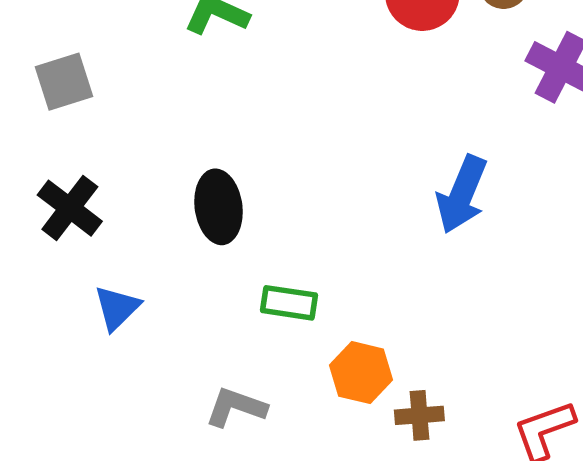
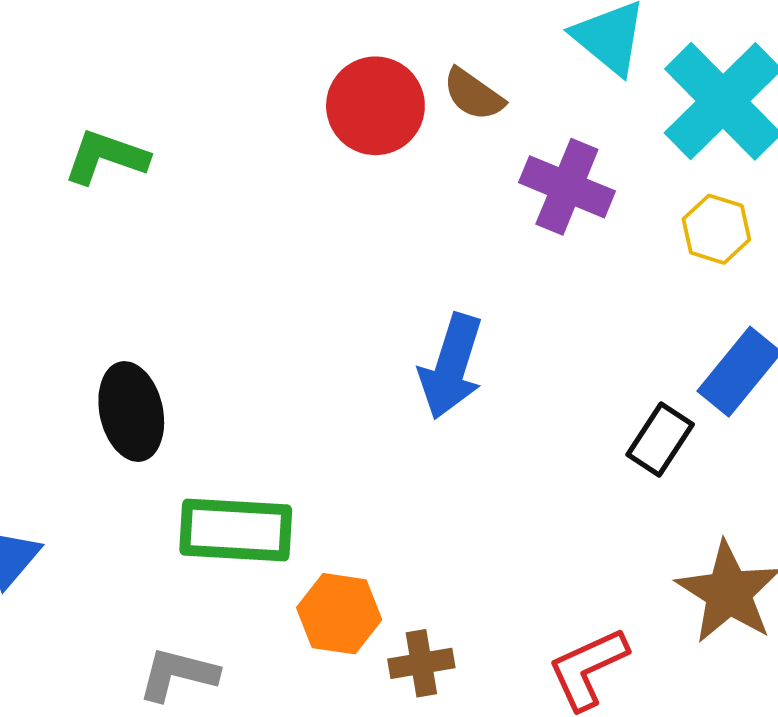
green rectangle: (289, 303) -> (236, 530), size x1.5

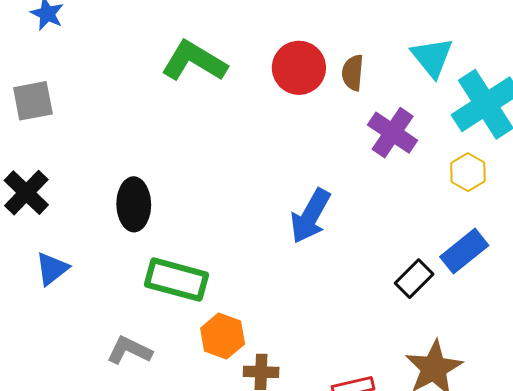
brown semicircle: (473, 94) -> (353, 73), turned 48
green L-shape: (106, 157) -> (194, 61), moved, size x1.4

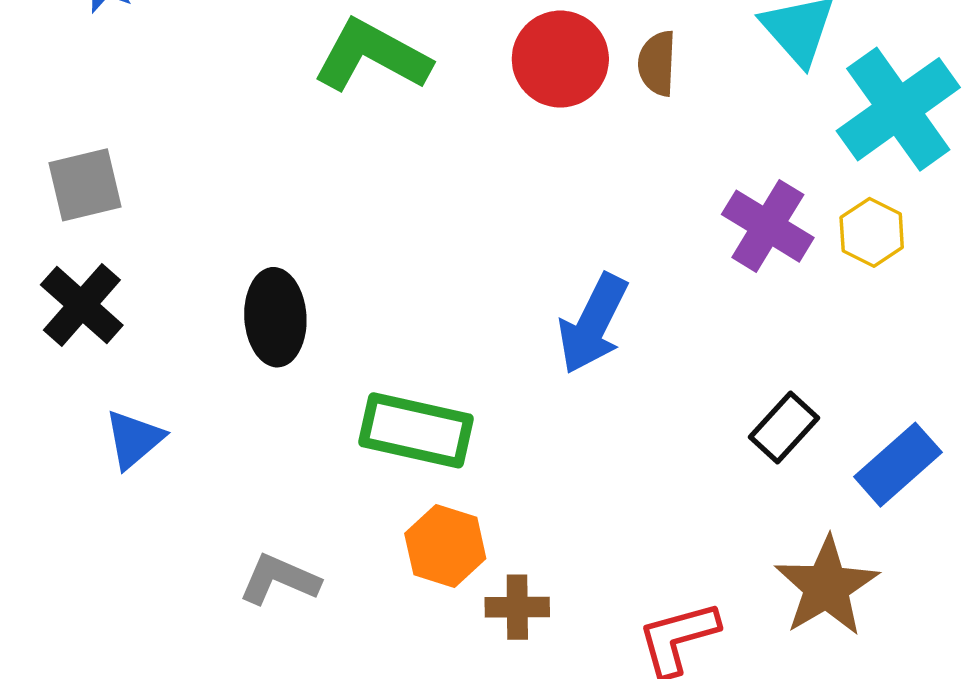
gray square: (33, 101) -> (85, 185), moved
purple cross: (393, 133) -> (768, 226), moved
blue rectangle: (464, 251) -> (898, 465), moved
green rectangle: (176, 280) -> (416, 430), moved

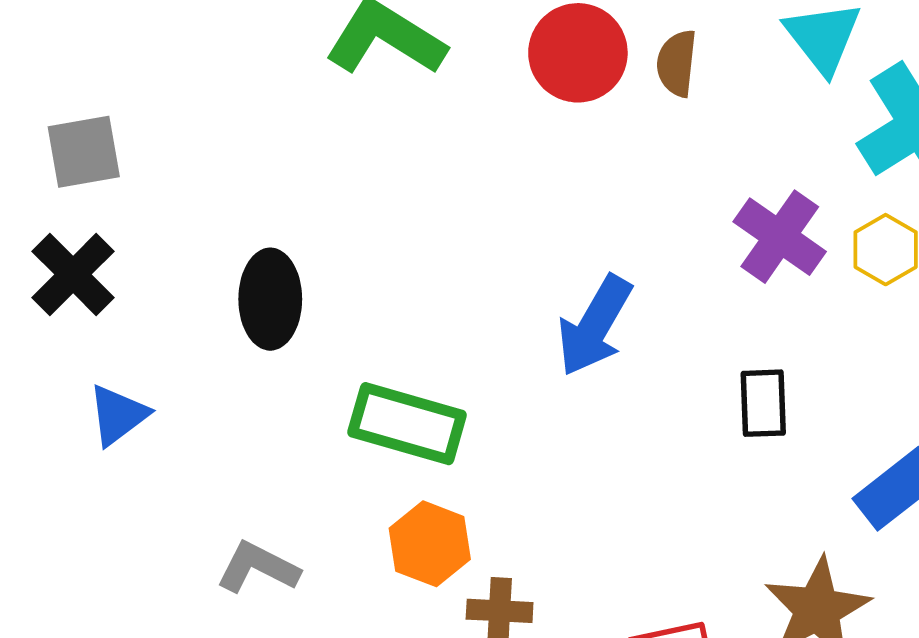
black rectangle: (784, 427) -> (763, 403), moved, turned -48

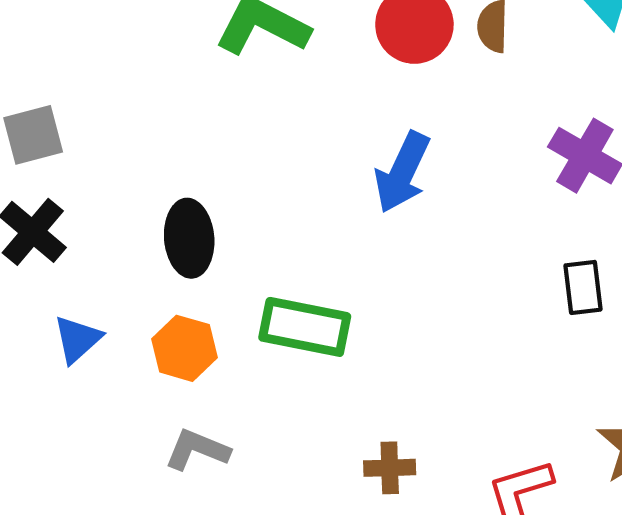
blue arrow: (595, 326) -> (402, 172), moved
orange hexagon: (430, 544) -> (184, 348), moved

